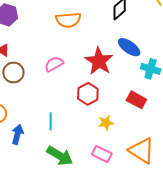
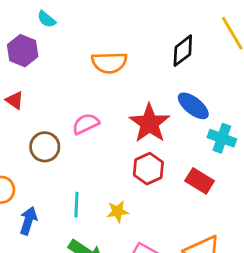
brown circle: (13, 73) -> (45, 147), moved
red hexagon: (88, 94) -> (148, 169), moved
yellow star: (106, 123) -> (118, 211), moved

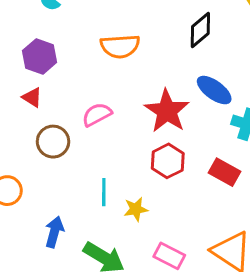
purple hexagon: (23, 51) -> (40, 56), moved
red triangle: (15, 100) -> (32, 97), moved
cyan line: (76, 205) -> (104, 192), moved
blue arrow: (28, 221) -> (54, 232), moved

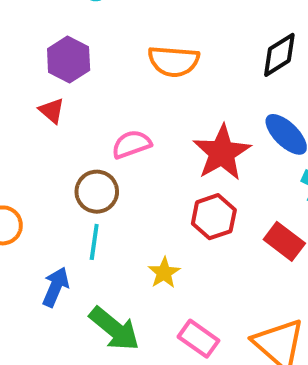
brown circle: (53, 142) -> (97, 192), moved
cyan line: (104, 192) -> (94, 242), moved
yellow star: (136, 209) -> (164, 273), turned -30

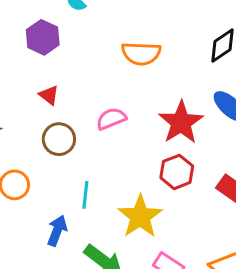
purple hexagon: (69, 60) -> (43, 37), moved
brown circle: (97, 192) -> (59, 139), moved
yellow star: (164, 273) -> (140, 217), size x1.8

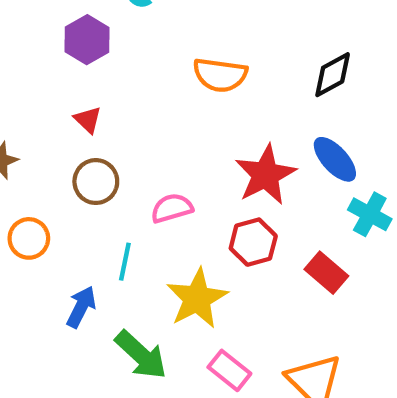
pink semicircle: (111, 119) -> (172, 208), moved

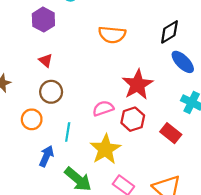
blue ellipse: (335, 159) -> (183, 62), moved
pink semicircle: (172, 208) -> (103, 108), moved
orange circle: (29, 238) -> (32, 119), moved

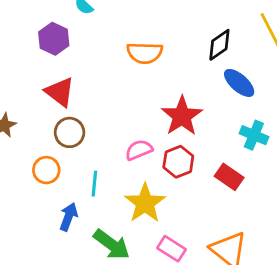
red triangle: (46, 60) -> (60, 92), size x1.6

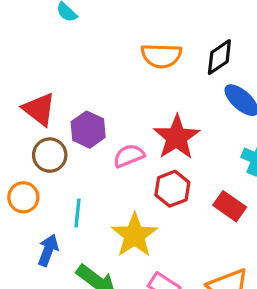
purple hexagon: (54, 39) -> (88, 130), moved
orange semicircle: (145, 53) -> (161, 56), moved
pink semicircle: (139, 150) -> (129, 156), moved

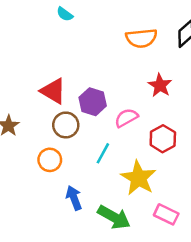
red star: (177, 137) -> (160, 85), moved, size x0.7
cyan line: (77, 213) -> (103, 153), moved, turned 30
blue arrow: (48, 250) -> (74, 198), turned -35

